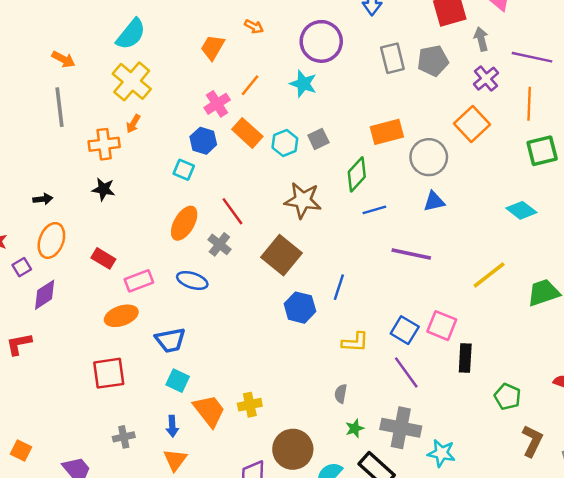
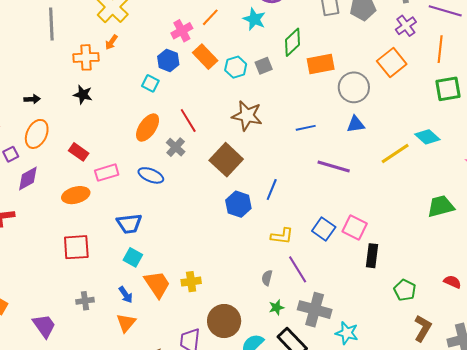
green diamond: (357, 174) -> (293, 42), moved
yellow line: (489, 275) -> (395, 153), moved
orange ellipse: (121, 316) -> (76, 195), moved
purple line: (406, 372) -> (298, 269), moved
blue arrow: (172, 426) -> (126, 295), turned -36

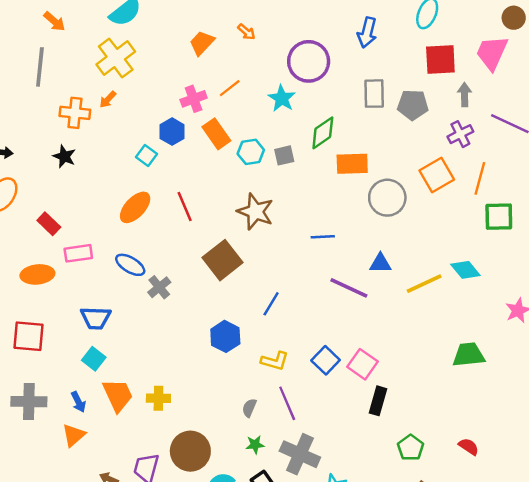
orange line: (440, 49) -> (480, 178), moved
blue triangle: (356, 124) -> (380, 263), moved
gray cross: (176, 147) -> (159, 287), moved
blue hexagon: (238, 204) -> (225, 336), moved
gray cross: (85, 301) -> (29, 402), size x1.6

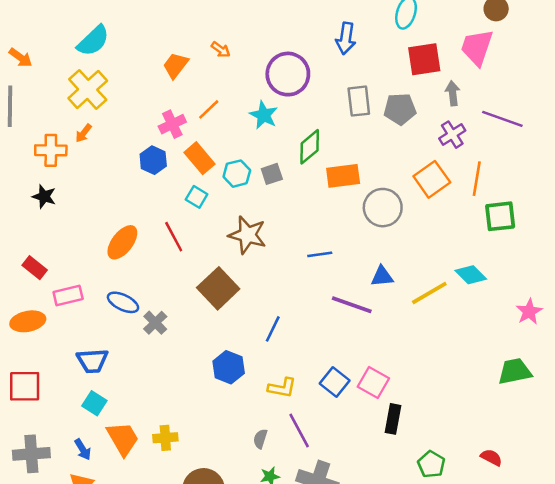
cyan square: (147, 155) -> (197, 197), moved
green trapezoid: (469, 355) -> (515, 371), moved

